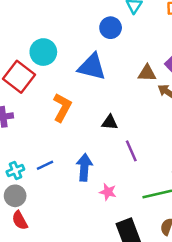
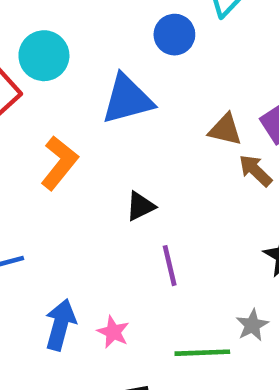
blue triangle: (92, 67) -> (127, 99), turned -40
black triangle: (110, 122) -> (140, 206), turned -42
blue arrow: (84, 167) -> (60, 325), moved

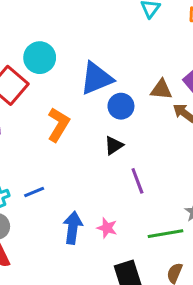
blue circle: (174, 35) -> (121, 106), moved

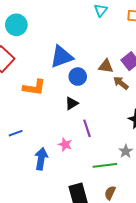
cyan circle: (40, 58) -> (16, 25), moved
orange L-shape: (58, 125) -> (34, 87), turned 65
pink star: (107, 228) -> (65, 145), moved

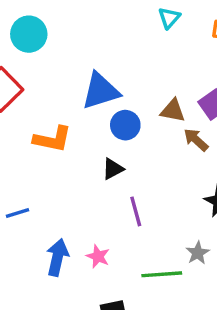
pink star: (65, 145) -> (98, 256), moved

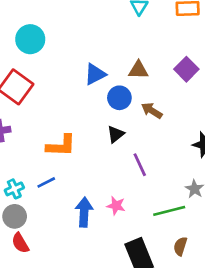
blue triangle: (101, 91) -> (95, 74), size x0.7
brown triangle: (173, 111) -> (138, 70), moved
orange L-shape: (52, 139) -> (61, 146), moved
brown arrow: (196, 140) -> (152, 111), moved

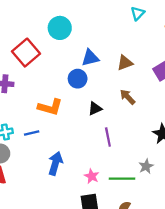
cyan circle: (30, 39) -> (60, 28), moved
brown triangle: (138, 70) -> (125, 63), turned -35
blue circle: (119, 98) -> (78, 79), moved
pink star: (116, 206) -> (92, 176), moved

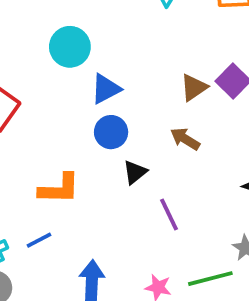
cyan circle: (60, 28) -> (70, 47), moved
brown triangle: (125, 63) -> (194, 88), moved
blue circle: (78, 79) -> (111, 132), moved

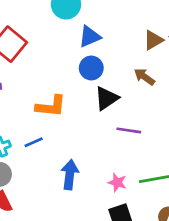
black triangle: (135, 172) -> (106, 98), size x1.4
purple line: (169, 214) -> (129, 130), turned -60

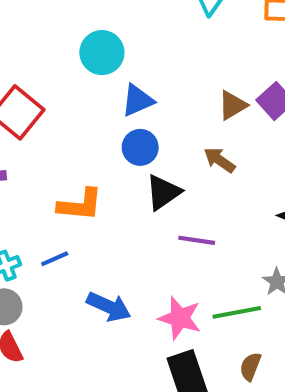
blue arrow: (70, 175) -> (109, 307), turned 108
pink star: (117, 182) -> (180, 318), size x1.5

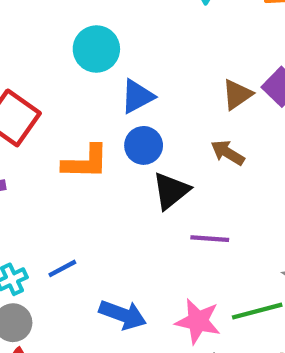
orange L-shape: (80, 205) -> (85, 162), moved

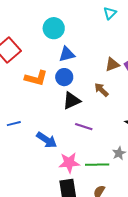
blue arrow: (123, 315) -> (47, 140), moved
pink star: (198, 321) -> (69, 163), turned -30

